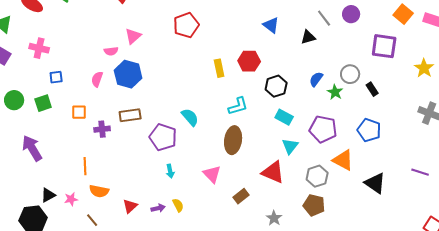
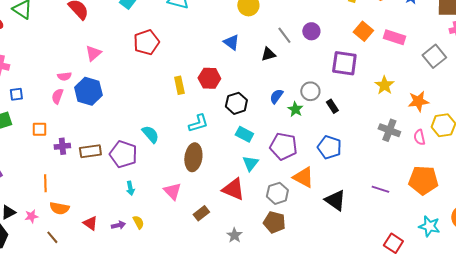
pink semicircle: (111, 51) -> (64, 76), moved
brown rectangle: (130, 115) -> (90, 151), moved
red triangle: (130, 206) -> (90, 223), turned -42

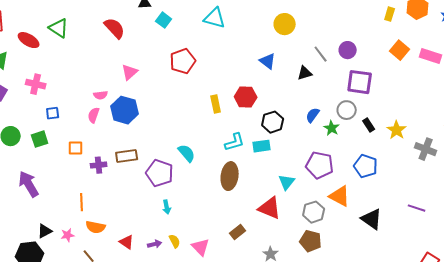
purple square: (344, 63) -> (360, 82), moved
yellow star: (384, 85) -> (397, 130), moved
cyan rectangle: (244, 134) -> (262, 146), moved, turned -36
brown rectangle: (90, 151) -> (127, 156), moved
pink triangle: (172, 191) -> (201, 247), moved

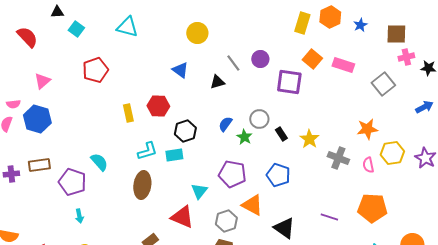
yellow rectangle: (390, 14) -> (302, 23), size x1.5
purple square: (360, 82) -> (289, 82), moved

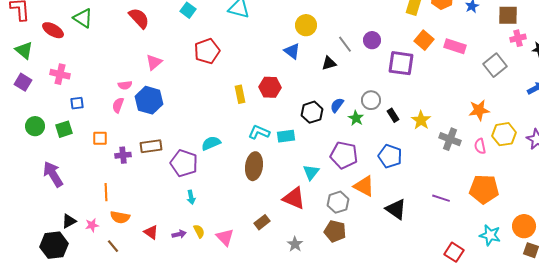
yellow circle: (197, 33) -> (306, 25), moved
black hexagon: (185, 131) -> (312, 112), moved
cyan L-shape: (147, 151) -> (259, 132), turned -140
cyan semicircle: (99, 162) -> (211, 143), turned -72

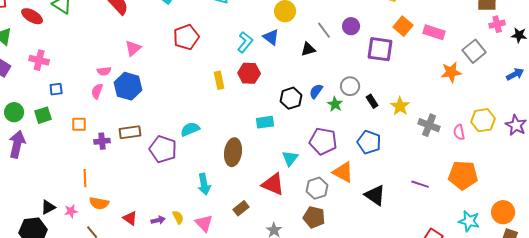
orange star: (479, 110) -> (451, 72), moved
cyan L-shape: (259, 132) -> (245, 42), moved, turned 105
purple arrow: (53, 174) -> (17, 144), moved, turned 44
cyan arrow: (191, 197) -> (204, 184), moved, size x1.5

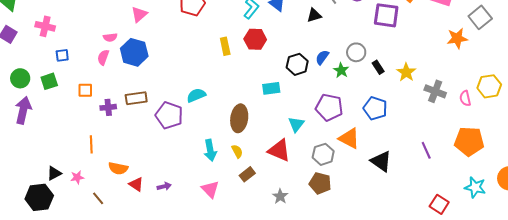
purple line: (420, 184) -> (426, 150), turned 48
orange semicircle: (99, 203) -> (118, 168), moved
yellow semicircle: (178, 217) -> (237, 151), moved

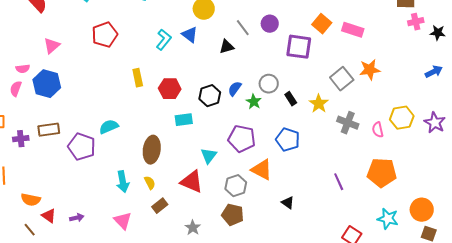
gray square: (480, 17) -> (342, 79), moved
red hexagon: (255, 39) -> (170, 89), moved
black triangle: (381, 161) -> (288, 203), moved, size x0.6
brown line: (98, 198) -> (30, 230), moved

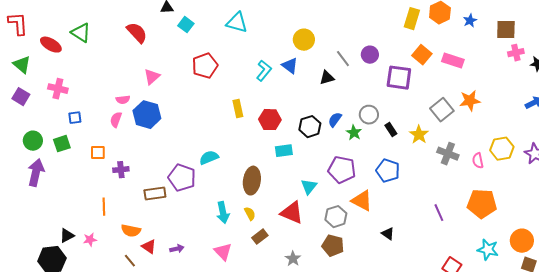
brown rectangle: (49, 130) -> (155, 194), moved

